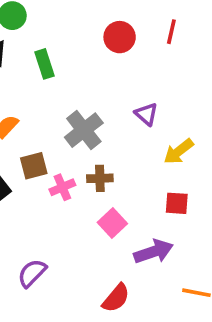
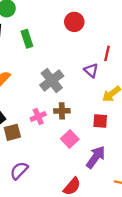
red line: (171, 32) -> (107, 53), moved
brown square: (34, 166) -> (12, 132), moved
red square: (177, 203) -> (100, 121), moved
purple arrow: (154, 252) -> (96, 157), turned -35

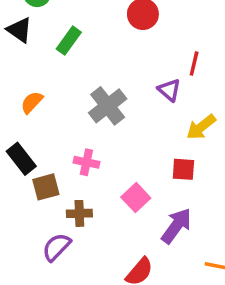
green rectangle: (27, 39) -> (69, 41), turned 54
brown cross: (62, 111) -> (79, 213), moved
pink cross: (38, 117) -> (86, 162), turned 35

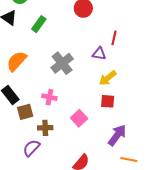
purple triangle: (169, 90) -> (99, 54), turned -32
orange semicircle: (32, 102) -> (17, 61), size x1.5
yellow arrow: (201, 127) -> (108, 78), moved
purple arrow: (176, 226) -> (117, 135), moved

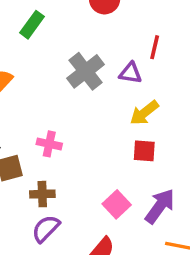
gray cross: (62, 63) -> (86, 71), moved
pink square: (79, 118) -> (117, 204), moved
purple semicircle: (31, 148) -> (46, 229), moved

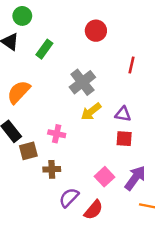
purple triangle: (130, 73) -> (123, 114), moved
yellow arrow: (144, 113) -> (91, 112), moved
purple semicircle: (46, 229) -> (69, 198), moved

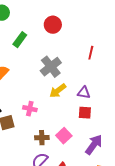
red circle: (96, 31) -> (53, 25), moved
brown cross: (52, 169) -> (42, 138), moved
pink square: (105, 177) -> (64, 136), moved

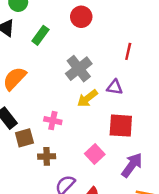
purple triangle: (84, 93) -> (115, 87), moved
red square: (85, 113) -> (121, 126), size x1.5
brown cross: (42, 138) -> (47, 156), moved

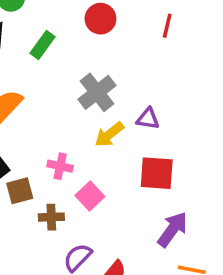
red line: (128, 51) -> (167, 26), moved
pink square: (95, 154) -> (90, 196), moved

